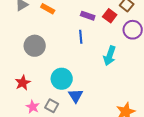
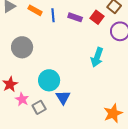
blue line: (81, 37) -> (53, 15), moved
gray square: (52, 106) -> (39, 107), turned 32
pink star: (33, 107) -> (22, 99), moved

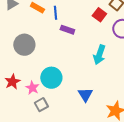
purple rectangle: (75, 17) -> (67, 30), moved
blue triangle: (63, 97) -> (85, 95), moved
pink star: (22, 99) -> (32, 88), moved

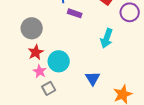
red star: (12, 82) -> (36, 52), moved

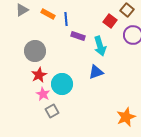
cyan arrow: (107, 38) -> (100, 46), moved, turned -36
blue triangle: (93, 78) -> (96, 72), moved, turned 42

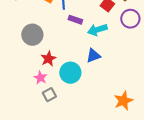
cyan arrow: (100, 46) -> (97, 30), turned 90
red star: (39, 75) -> (48, 59), moved
cyan circle: (62, 84) -> (70, 73), moved

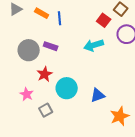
purple rectangle: (75, 20) -> (51, 46), moved
blue triangle: (93, 56) -> (98, 95), moved
pink star: (40, 78) -> (27, 94), moved

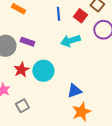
blue line: (60, 18) -> (58, 14), moved
cyan circle: (67, 88) -> (43, 71), moved
orange star: (120, 116) -> (81, 112), moved

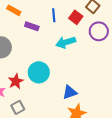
purple rectangle: (27, 42) -> (32, 26), moved
red star: (21, 70) -> (16, 81), moved

